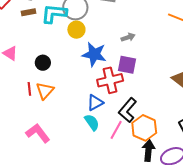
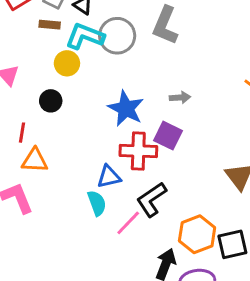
yellow circle: (76, 30) -> (67, 63), moved
orange triangle: (45, 91) -> (35, 160), moved, turned 36
orange hexagon: (144, 128) -> (197, 234), moved

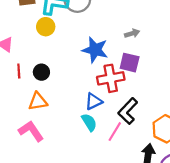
black circle: (51, 101) -> (41, 72), moved
red line: (22, 133) -> (19, 71), moved

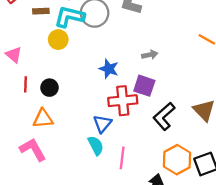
blue star: (95, 50) -> (109, 69), size x0.7
blue triangle: (94, 101) -> (102, 124), turned -30
black L-shape: (128, 111) -> (164, 116), moved
pink line: (115, 132) -> (122, 158), turned -30

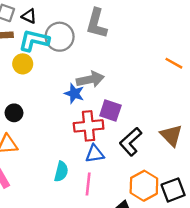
gray arrow: (150, 55) -> (90, 79), moved, size x1.6
blue triangle: (102, 124) -> (95, 154), moved, turned 42
cyan semicircle: (96, 145) -> (61, 172), turned 42

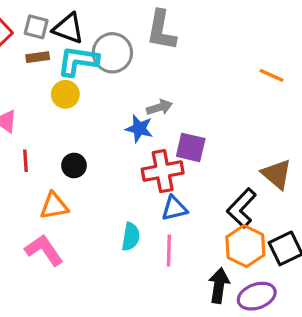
black triangle: (29, 16) -> (68, 28), size x1.5
gray arrow: (90, 79) -> (159, 107), size x0.7
black circle: (14, 113) -> (74, 165), moved
black L-shape: (131, 142) -> (242, 208), moved

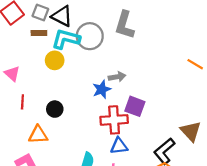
blue star: (139, 129) -> (102, 89), turned 30

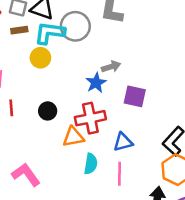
red cross: (114, 120) -> (90, 118), moved
orange triangle: (38, 135) -> (73, 137), moved

